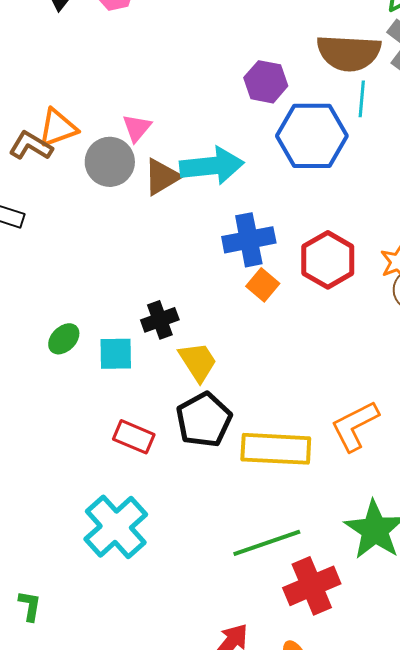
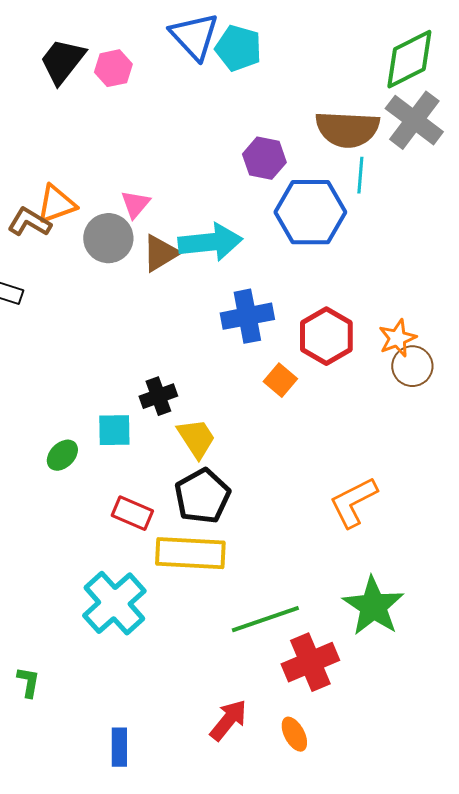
orange square: (263, 285) -> (280, 380), moved
green ellipse: (64, 339) -> (62, 455), moved
yellow rectangle: (276, 449) -> (190, 553), moved

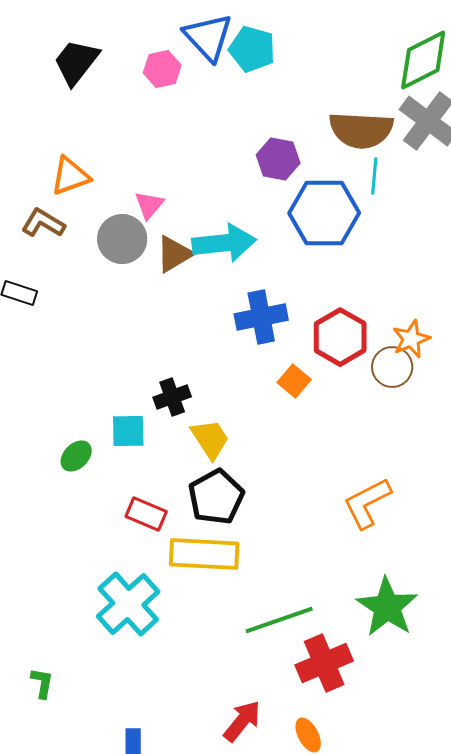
pink hexagon: (113, 68) -> (162, 69), moved
orange triangle: (56, 204) -> (70, 176), moved
brown circle: (412, 366) -> (392, 367), moved

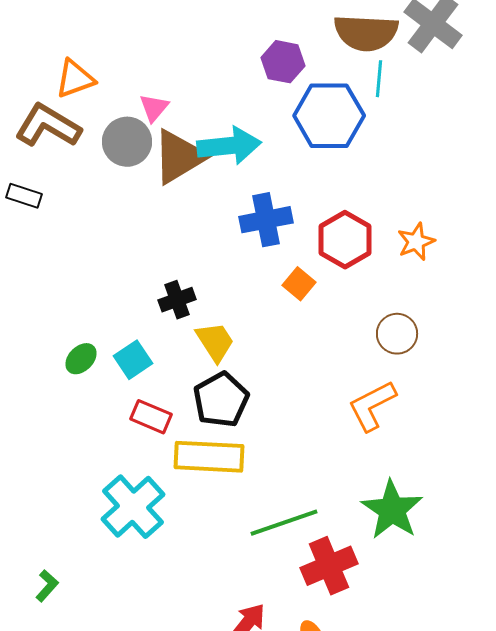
brown L-shape: (43, 223) -> (48, 126), size x1.5
brown triangle: (174, 254) -> (179, 157), size x1.5
brown circle: (392, 367) -> (397, 334), moved
cyan square: (128, 431) -> (133, 360), moved, turned -33
green L-shape: (42, 683) -> (47, 586), turned 32

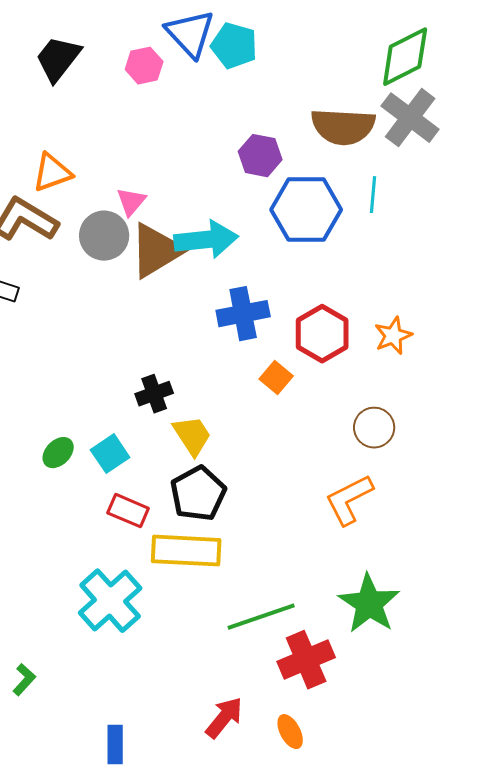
cyan line: (379, 79) -> (373, 195), moved

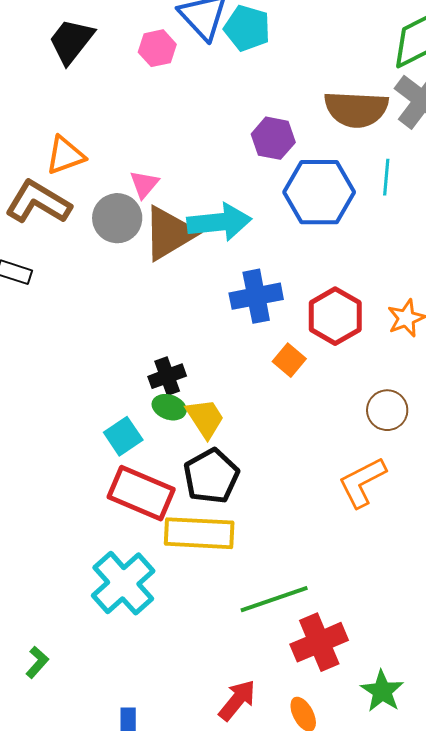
green ellipse: (58, 453) -> (169, 407), moved, turned 64
red rectangle: (128, 511) -> (141, 493), size x1.6
green star: (369, 604) -> (382, 691), moved, size x0.7

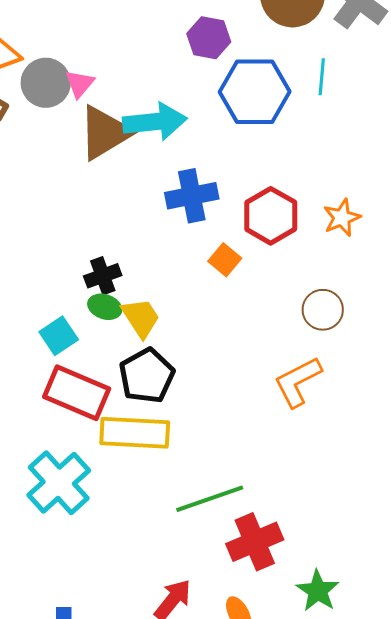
gray circle: (117, 218) -> (46, 83), moved

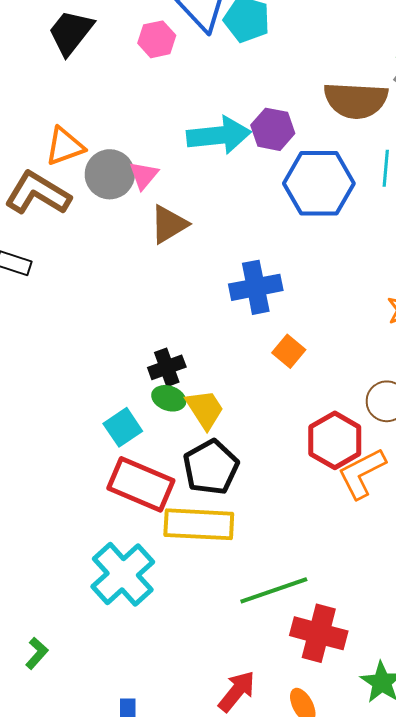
cyan arrow: (155, 122) -> (219, 135), moved
brown triangle: (105, 133) -> (169, 224), size x0.7
red hexagon: (271, 216) -> (335, 440), moved
red cross: (255, 542) -> (319, 633), turned 38

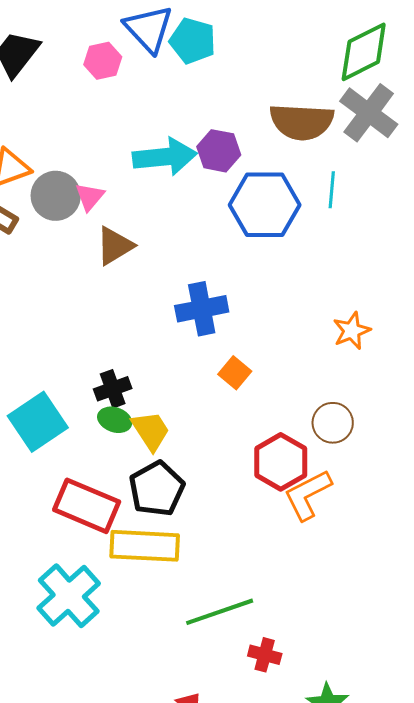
cyan square: (123, 427) -> (38, 422), moved, size x1.5
red cross: (319, 633) -> (265, 655), size x0.6

